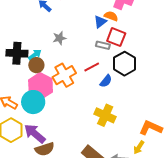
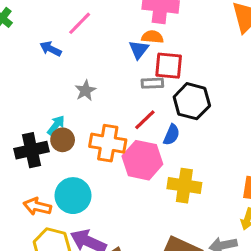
black cross: (17, 53) -> (31, 150), moved
orange cross: (64, 75) -> (108, 143), turned -35
pink hexagon: (41, 86) -> (142, 160), moved

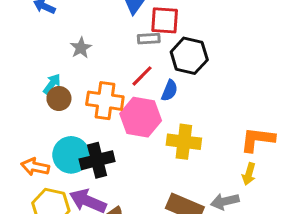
black cross: (31, 150) -> (97, 160), moved

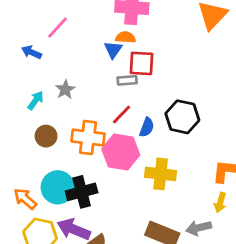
black hexagon: (189, 56) -> (182, 117), moved
cyan arrow: (52, 84) -> (36, 100), moved
orange arrow: (35, 167) -> (25, 199), turned 30

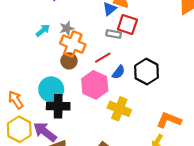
brown circle: (46, 136) -> (69, 61), moved
orange cross: (88, 137) -> (73, 44), moved
cyan circle: (58, 187) -> (51, 89), moved

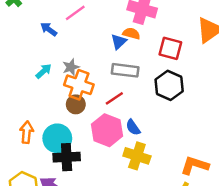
red square: (127, 24) -> (170, 48), moved
gray rectangle: (114, 34) -> (125, 70), size x1.5
blue semicircle: (119, 72) -> (133, 127), moved, turned 112
black hexagon: (147, 72) -> (169, 85), moved
orange arrow: (16, 100) -> (27, 132), moved, turned 42

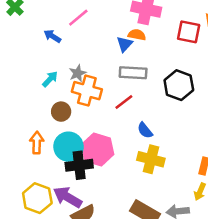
red square: (170, 48) -> (189, 32), moved
brown circle: (76, 104) -> (61, 112), moved
pink hexagon: (107, 130) -> (98, 150), moved

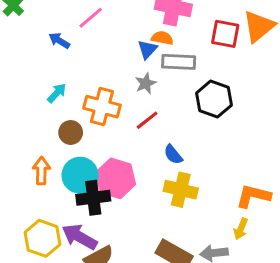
gray star: (78, 73) -> (146, 83), moved
gray rectangle: (133, 73) -> (179, 62), moved

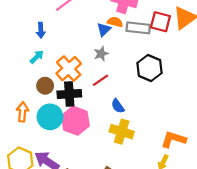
blue arrow: (59, 41) -> (41, 30), moved, turned -128
gray rectangle: (179, 62) -> (138, 28), moved
orange cross: (102, 107) -> (69, 69), turned 30
black cross: (93, 198) -> (69, 94), moved

